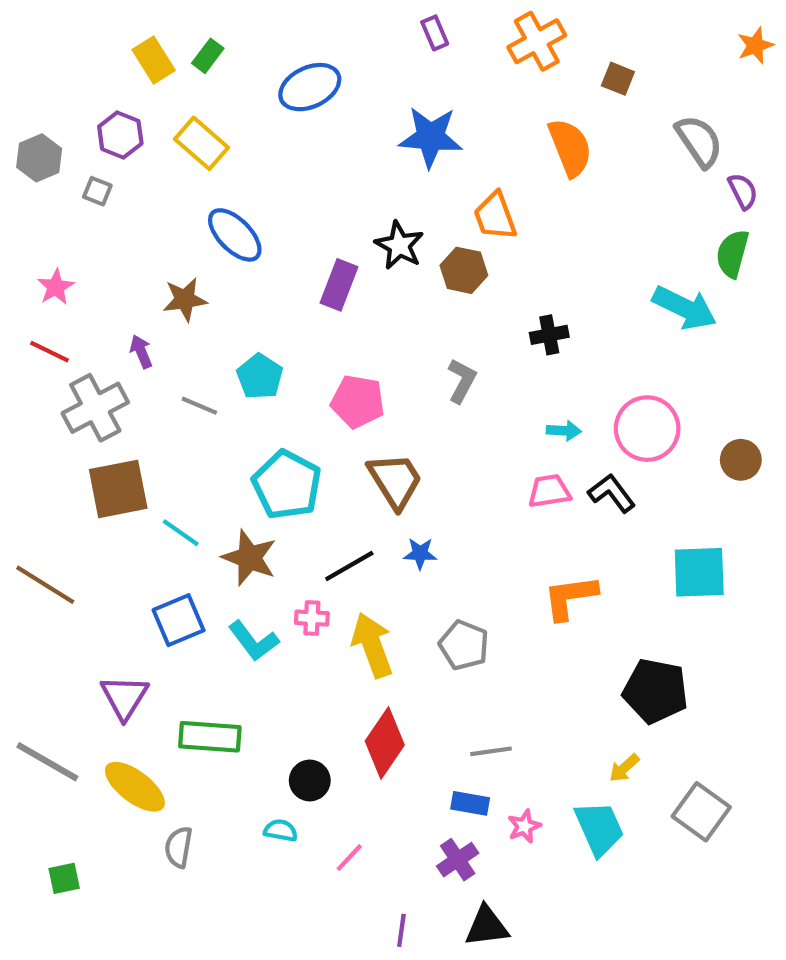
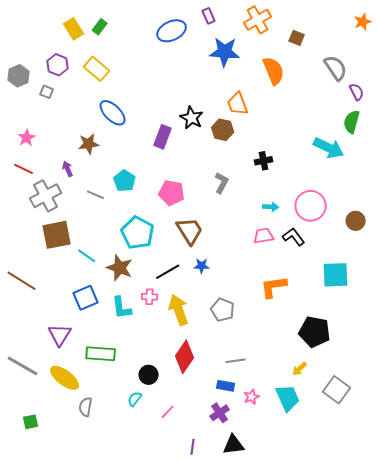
blue ellipse: (310, 87) -> (172, 31), moved
blue star: (431, 137) -> (225, 52), moved
cyan L-shape: (254, 641) -> (122, 308), turned 30
cyan semicircle: (281, 830) -> (135, 399), turned -63

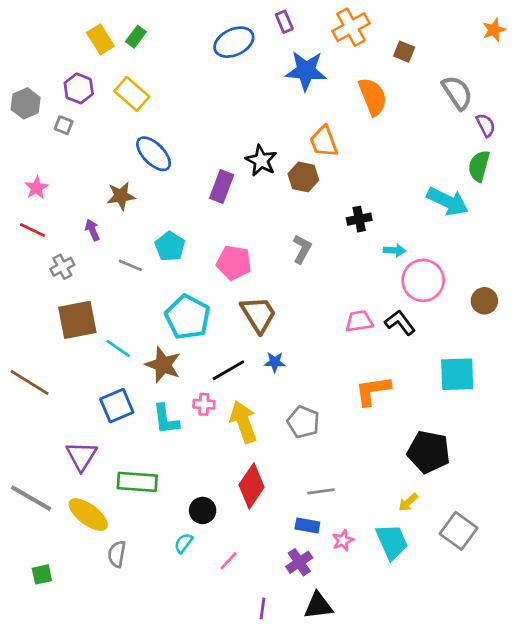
gray cross: (46, 196) -> (62, 267), size x0.6
cyan arrow: (271, 207) -> (395, 250), moved

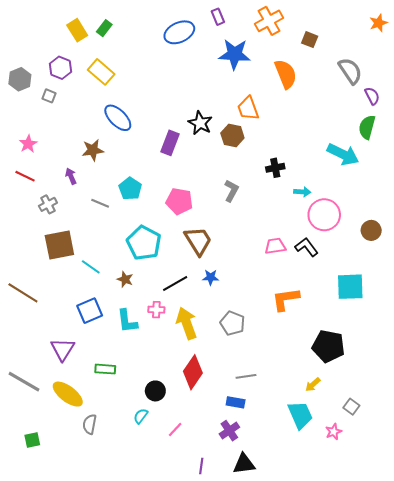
brown star: (163, 365) -> (125, 279), size x0.6
green rectangle: (137, 482) -> (105, 369), size x0.7
gray square: (459, 531) -> (351, 407), size x0.6
pink star: (343, 540) -> (334, 432), moved

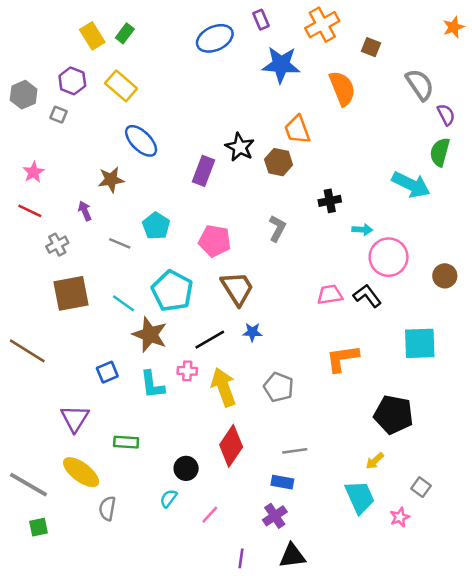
cyan line: (91, 267) -> (124, 303), moved
brown star: (125, 279) -> (150, 335), size x1.8
blue square: (90, 311) -> (107, 372), size x0.7
gray line: (24, 382) -> (29, 485), moved

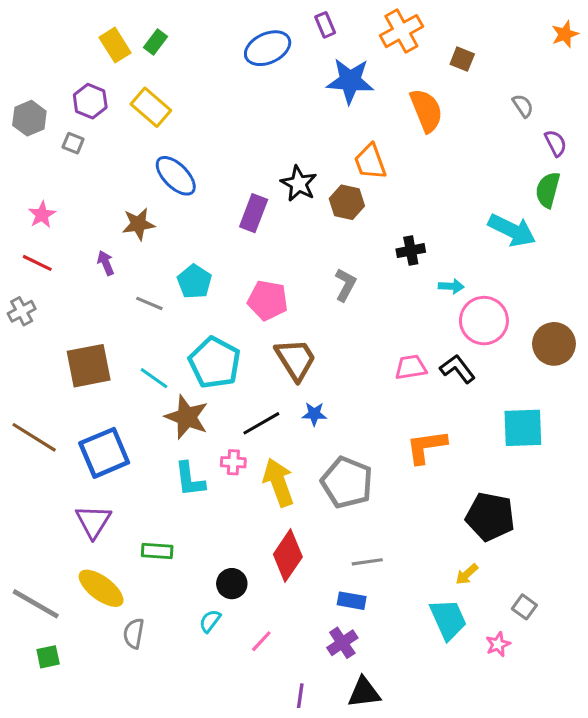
gray semicircle: (420, 85) -> (523, 106), size x0.6
gray cross: (57, 245) -> (22, 311), moved
brown circle: (445, 276) -> (554, 344), size x1.4
blue square: (107, 372) -> (104, 453), moved, size x1.8
gray pentagon: (279, 387) -> (347, 482), size x1.4

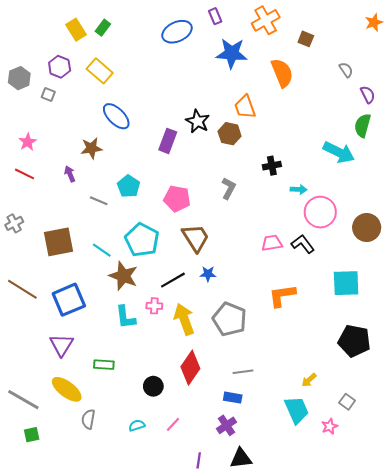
gray cross: (22, 311) -> (14, 223), moved
black pentagon: (490, 517) -> (354, 341), moved
cyan semicircle: (210, 621) -> (137, 425), moved, turned 35

